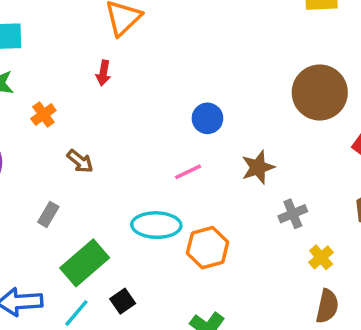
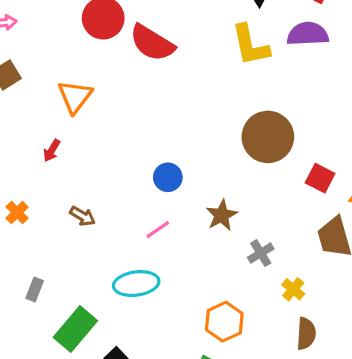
red arrow: (103, 73) -> (52, 150), moved, turned 30
orange cross: (43, 115) -> (17, 213), moved
brown arrow: (80, 161) -> (82, 216), moved
orange hexagon: (208, 248) -> (224, 322), moved

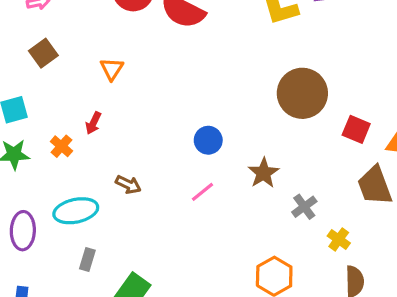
orange triangle: (75, 97) -> (112, 69), size x0.7
orange cross: (17, 213) -> (61, 146), moved
cyan ellipse: (136, 284) -> (76, 211), moved

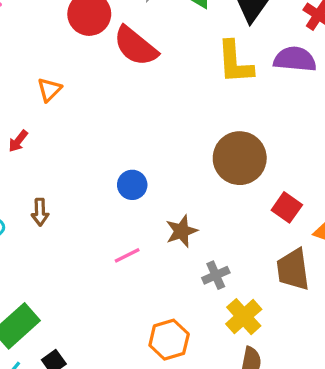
brown arrow: (128, 184) -> (40, 212), turned 50
pink line: (202, 192) -> (127, 255), moved
yellow cross: (339, 239) -> (244, 317), size x1.5

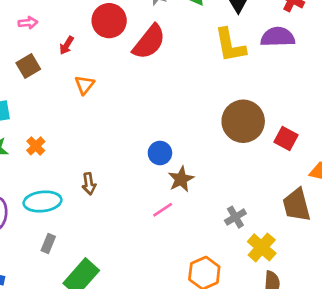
red semicircle: (135, 46) -> (149, 42), turned -84
red arrow: (18, 141) -> (67, 45), moved
red square: (287, 207) -> (286, 139), moved
brown star: (182, 231) -> (181, 179), moved

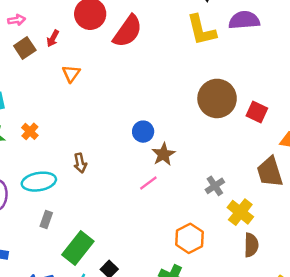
brown square: (28, 66) -> (25, 48), moved

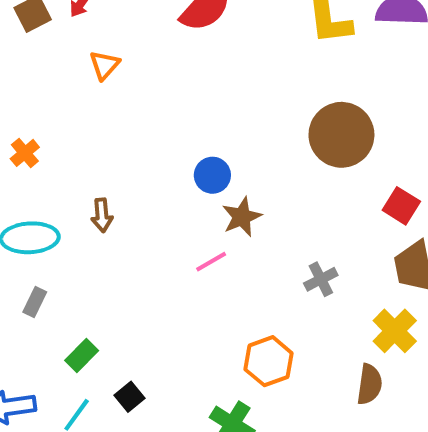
red square: (257, 112) -> (401, 206), moved
yellow cross: (240, 212) -> (395, 331), moved
green rectangle: (78, 248) -> (82, 356), size x0.6

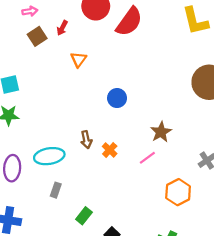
orange cross: (25, 153) -> (110, 150), moved
blue circle: (212, 175) -> (117, 98), moved
orange hexagon: (269, 361) -> (178, 192), moved

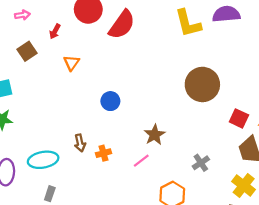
brown square: (37, 36) -> (27, 51), moved
orange cross: (110, 150) -> (103, 153), turned 32

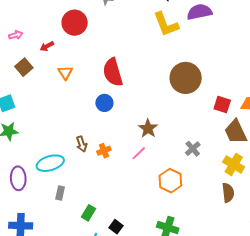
red semicircle: (122, 25) -> (113, 72), moved, turned 136
red arrow: (55, 31) -> (47, 46), turned 40

